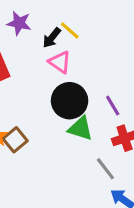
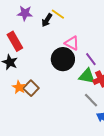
pink triangle: (60, 62) -> (72, 43), moved
green triangle: (80, 128) -> (87, 76), moved

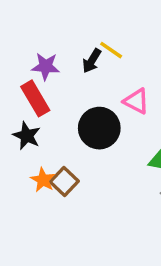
purple star: (25, 13) -> (46, 66), moved
black circle: (63, 59) -> (99, 128), moved

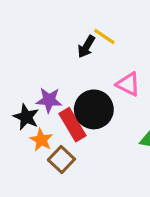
purple star: (46, 66) -> (49, 100), moved
red rectangle: (35, 98) -> (73, 125), moved
orange star: (43, 180) -> (41, 140), moved

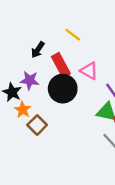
black arrow: (86, 47) -> (38, 50), moved
red rectangle: (73, 125) -> (61, 65), moved

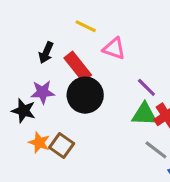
pink triangle: (89, 71) -> (114, 49), moved
orange star: (23, 110) -> (39, 143), moved

